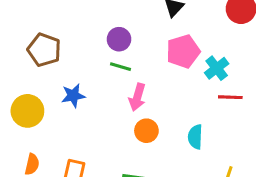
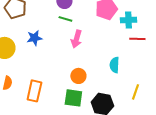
cyan cross: (217, 68) -> (128, 20), turned 35
orange circle: (146, 131) -> (78, 76), moved

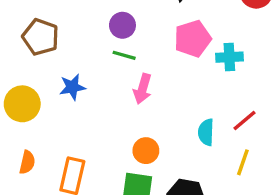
red line: (137, 39) -> (244, 121), moved, turned -42
yellow line: (135, 92) -> (243, 162), moved

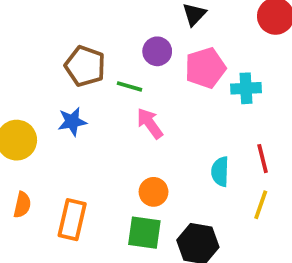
purple circle: (122, 25) -> (157, 51), moved
brown pentagon: (41, 37) -> (85, 66), moved
pink arrow: (143, 89) -> (150, 123), turned 128
red line: (244, 121) -> (263, 159), turned -64

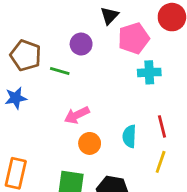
pink pentagon: (205, 68) -> (134, 38), moved
pink arrow: (150, 123) -> (77, 115), moved, turned -80
orange circle: (154, 192) -> (90, 143), moved

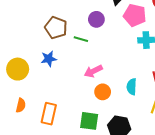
pink pentagon: (134, 38) -> (135, 15), turned 30

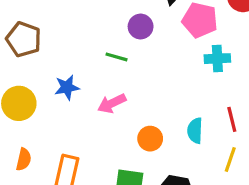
brown pentagon: (56, 28) -> (24, 39), moved
pink arrow: (93, 71) -> (112, 103), moved

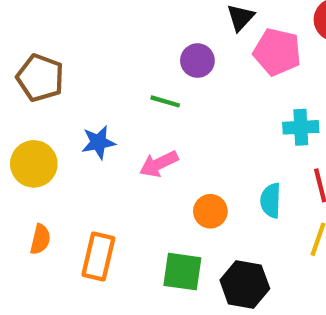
cyan cross: (217, 59) -> (301, 127), moved

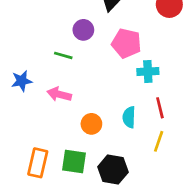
pink pentagon: (277, 52) -> (126, 43), moved
pink arrow: (159, 164) -> (59, 94), turned 40
orange rectangle: (98, 256) -> (38, 163), moved

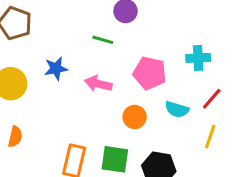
pink pentagon: (126, 43) -> (150, 73), moved
red line: (160, 108) -> (212, 99), turned 55
cyan semicircle: (129, 117) -> (177, 109), turned -75

